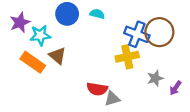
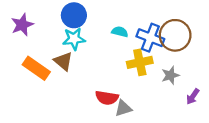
cyan semicircle: (97, 14) -> (120, 32), moved
cyan star: (40, 35) -> (74, 39), moved
gray star: (155, 78) -> (170, 75), moved

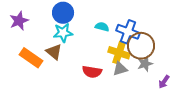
brown circle: (175, 35) -> (141, 46), moved
yellow cross: (140, 62) -> (119, 53), turned 30
red semicircle: (107, 98) -> (92, 72), moved
gray triangle: (123, 108) -> (120, 69), moved

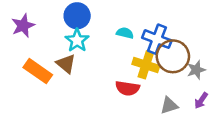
cyan star: (63, 33) -> (77, 40), turned -30
gray star: (145, 64) -> (196, 70), moved
gray triangle: (120, 69) -> (169, 105), moved
red semicircle: (92, 72) -> (127, 88), moved

